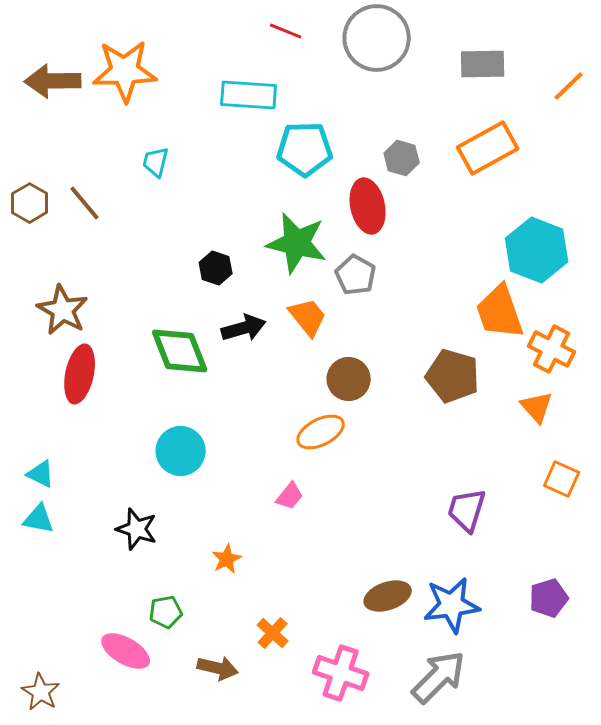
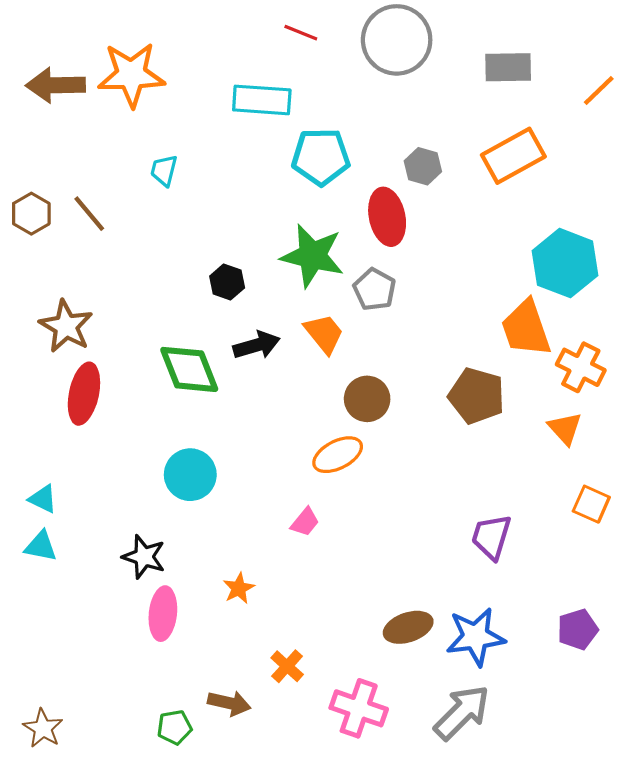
green pentagon: (166, 612) -> (174, 727), moved
pink ellipse: (126, 651) -> (163, 614), moved, turned 66

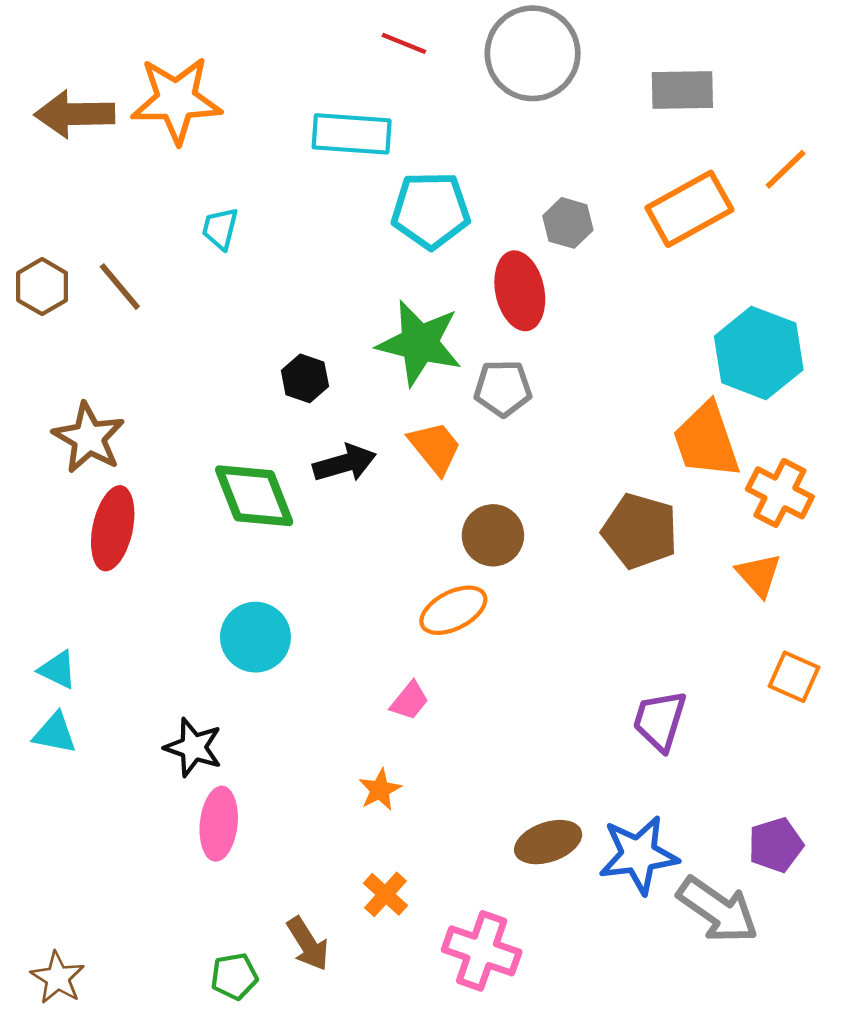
orange line: (599, 90) -> (786, 169), moved
gray pentagon: (374, 289) -> (503, 388), turned -30
orange star: (239, 588) -> (380, 790), moved
brown arrow: (229, 703) -> (308, 944), turned 45
gray arrow: (462, 713) -> (718, 910), moved, turned 80

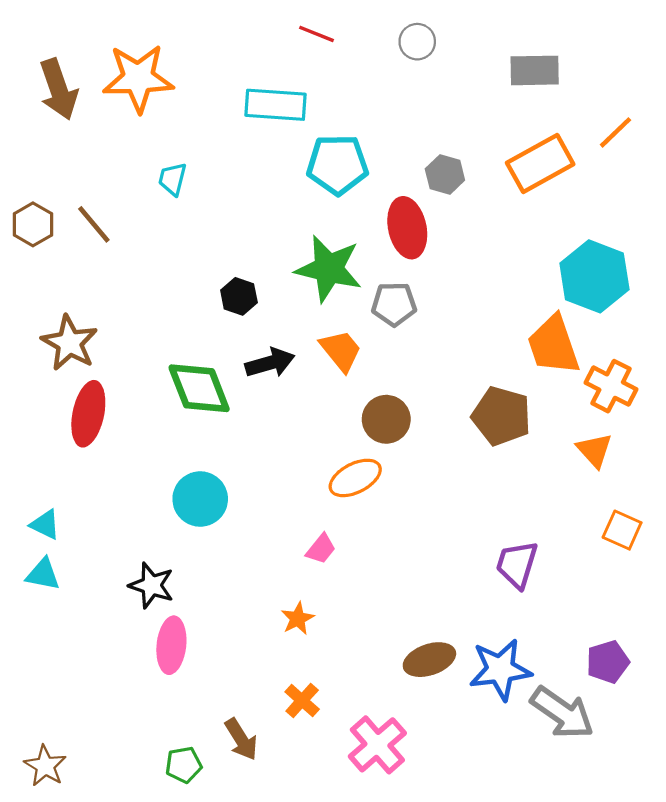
gray circle: (533, 53) -> (417, 42), size x0.5
brown arrow: (75, 114) -> (58, 89), turned -108
pink cross: (482, 951) -> (377, 745), turned 30

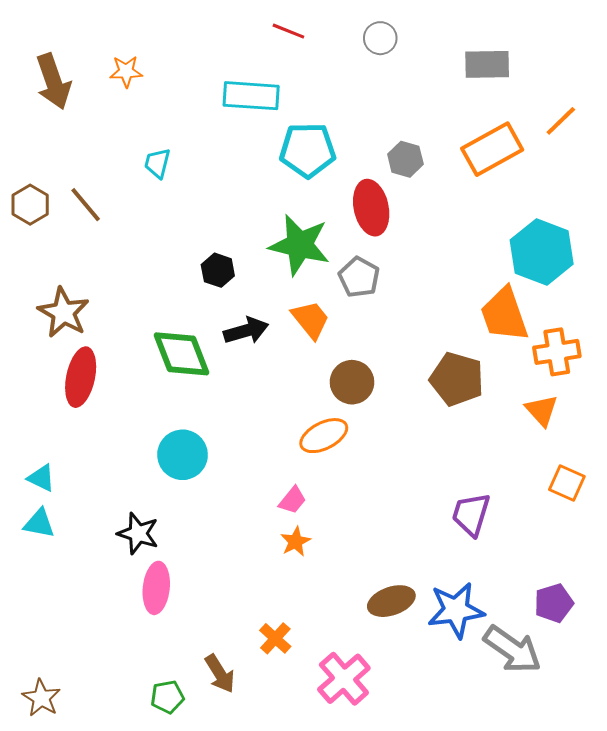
orange star: (138, 78) -> (126, 71), size x0.5
gray pentagon: (394, 304) -> (359, 277), turned 30
orange cross: (611, 386) -> (557, 352), turned -36
orange star: (298, 619) -> (296, 542), moved

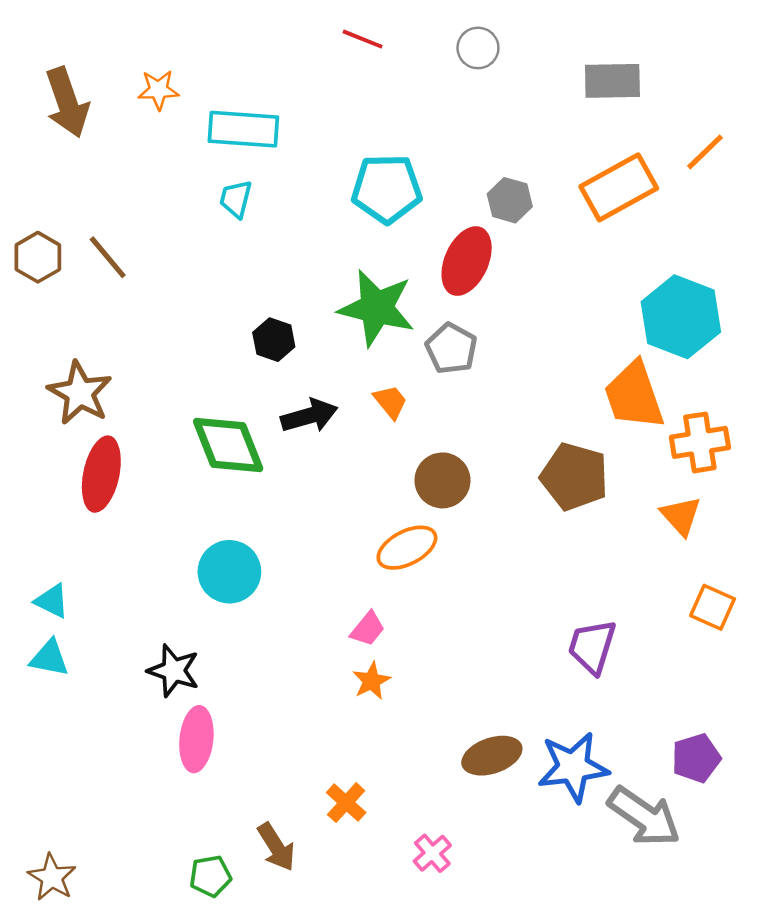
cyan rectangle: (251, 96) -> (243, 129), moved
cyan trapezoid: (157, 163) -> (236, 199), moved
red ellipse: (371, 208) -> (467, 261), turned 36
orange trapezoid: (311, 320) -> (390, 402), size x0.7
pink cross: (344, 679) -> (432, 853), size x0.6

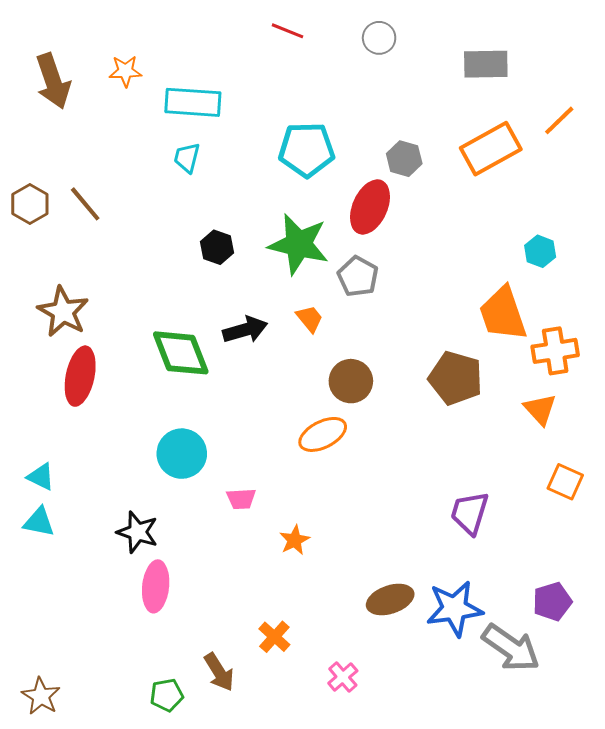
cyan hexagon: (681, 317) -> (540, 251), size x0.5
black hexagon: (274, 340) -> (217, 247), moved
pink trapezoid: (368, 629) -> (241, 499), moved, turned 48

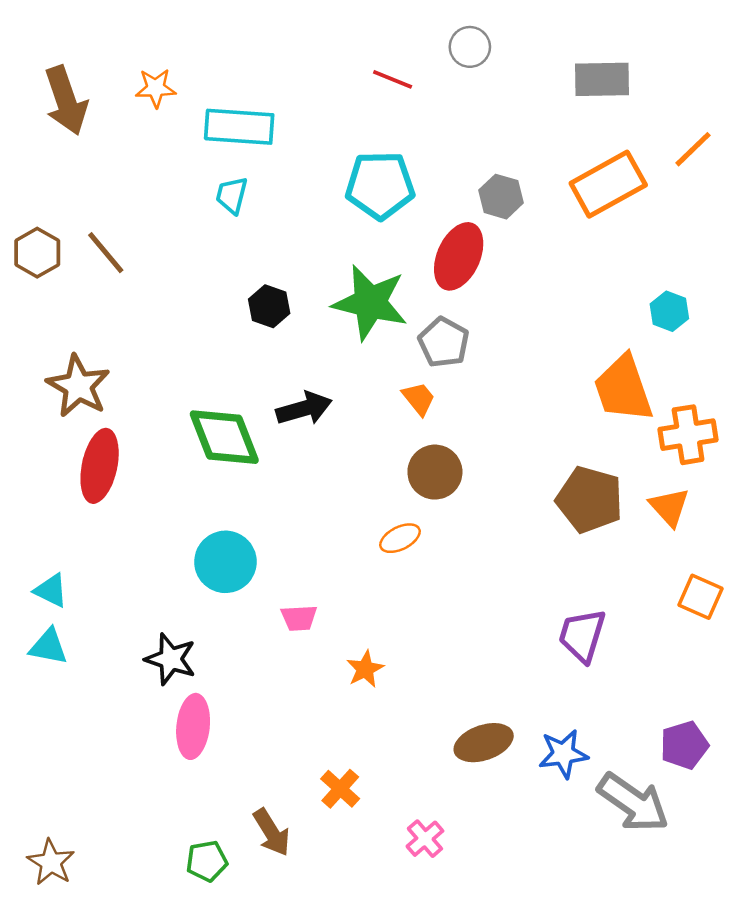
red line: (287, 31) -> (393, 79), moved
orange trapezoid: (310, 319) -> (419, 399), moved
brown pentagon: (456, 378) -> (590, 500), moved
orange ellipse: (323, 434) -> (400, 538), size x0.7
blue star: (455, 609) -> (563, 754), size x0.7

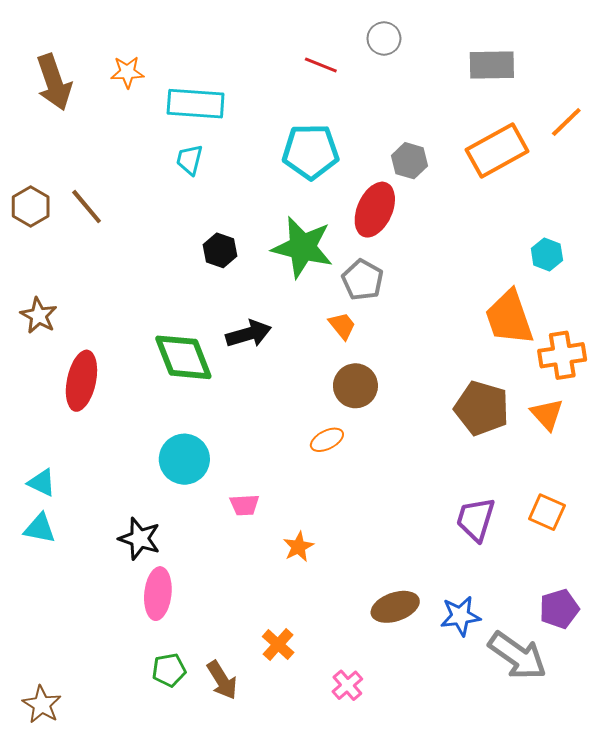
brown star: (78, 386) -> (39, 316), moved, size x0.7
orange square: (701, 597) -> (547, 512), moved
green pentagon: (207, 861) -> (169, 670), moved

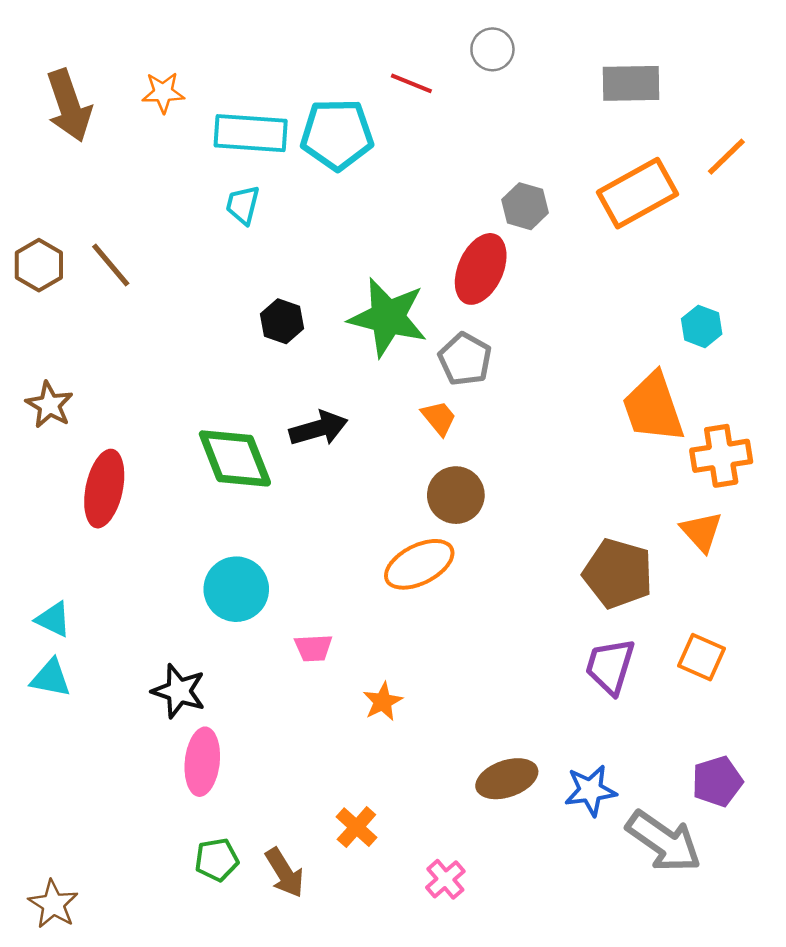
cyan pentagon: (311, 152) -> (337, 134), moved
brown pentagon: (482, 408) -> (618, 573), moved
orange ellipse: (327, 440) -> (419, 564), size x1.6

